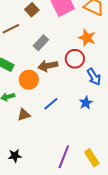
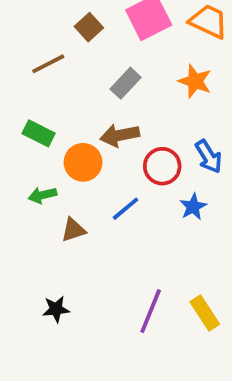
gray rectangle: (41, 43) -> (126, 83), moved
red circle: (75, 59) -> (162, 166), moved

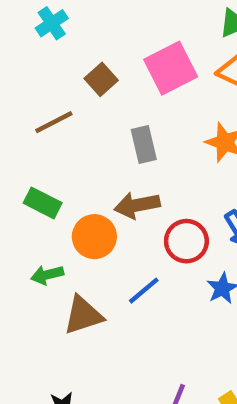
gray rectangle: (126, 83) -> (144, 145), turned -56
brown triangle: (73, 230) -> (83, 315), size x1.4

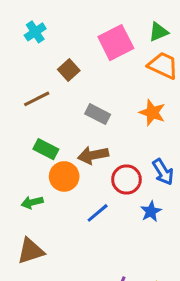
pink square: (171, 68) -> (116, 43), moved
gray rectangle: (144, 145) -> (98, 114), turned -50
green rectangle: (43, 203) -> (46, 149), moved
brown triangle: (83, 315) -> (31, 251), moved

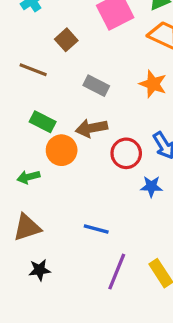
brown line: (37, 99) -> (33, 70), turned 48
blue star: (151, 211) -> (151, 186), turned 30
blue line: (98, 213) -> (96, 229), moved, turned 55

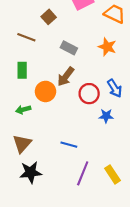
green rectangle: (43, 122) -> (22, 70), moved, turned 63
brown arrow: (91, 128) -> (66, 77), turned -42
brown triangle: (27, 227) -> (22, 144), turned -30
black star: (39, 270) -> (31, 172), size x1.5

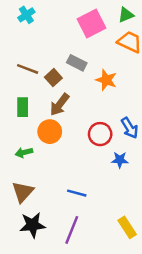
brown square: (49, 17) -> (53, 78), moved
orange star: (107, 47) -> (106, 80), moved
gray rectangle: (69, 48) -> (77, 63), moved
brown arrow: (66, 77) -> (60, 105), moved
purple line: (83, 173) -> (72, 230), moved

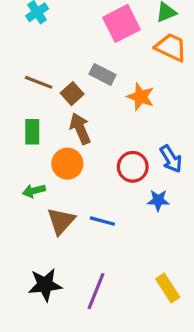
brown arrow: (60, 105) -> (80, 129), turned 120
brown triangle: (23, 192) -> (61, 221), moved
blue line: (77, 193) -> (102, 221), moved

